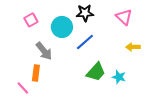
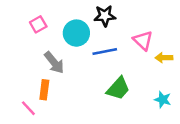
pink triangle: (124, 17) -> (143, 40), moved
blue line: (85, 42) -> (105, 52), turned 30
cyan star: (119, 77) -> (163, 100), moved

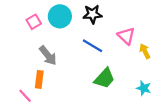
cyan circle: (76, 33) -> (60, 16), moved
blue line: (105, 52) -> (93, 46), turned 42
yellow arrow: (164, 58) -> (145, 51), turned 64

